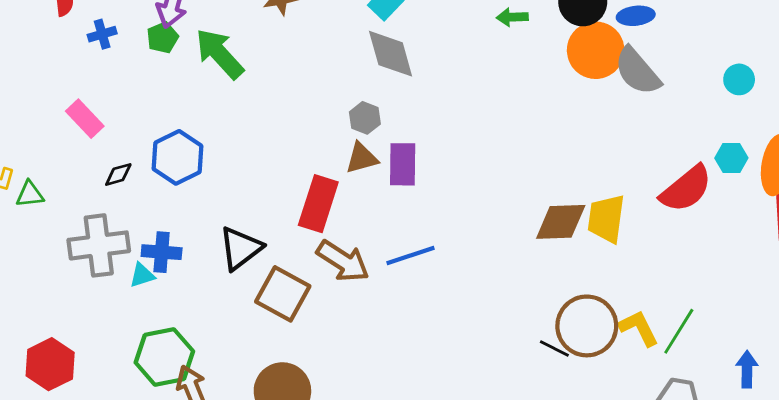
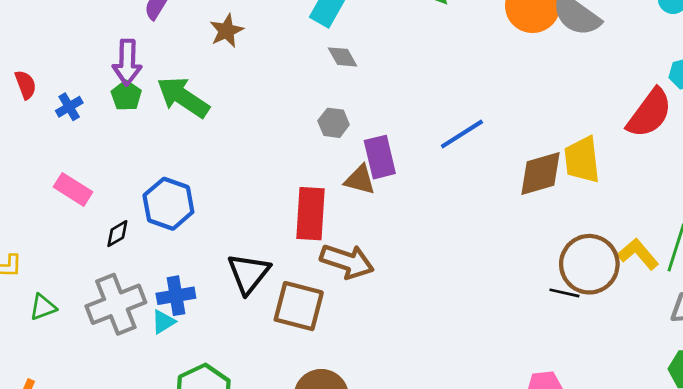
gray diamond: (391, 54) -> (342, 57), size x0.6
brown triangle: (362, 158) -> (360, 180), moved, turned 44
green triangle: (30, 194) -> (43, 307), moved
blue line: (411, 255) -> (462, 134), moved

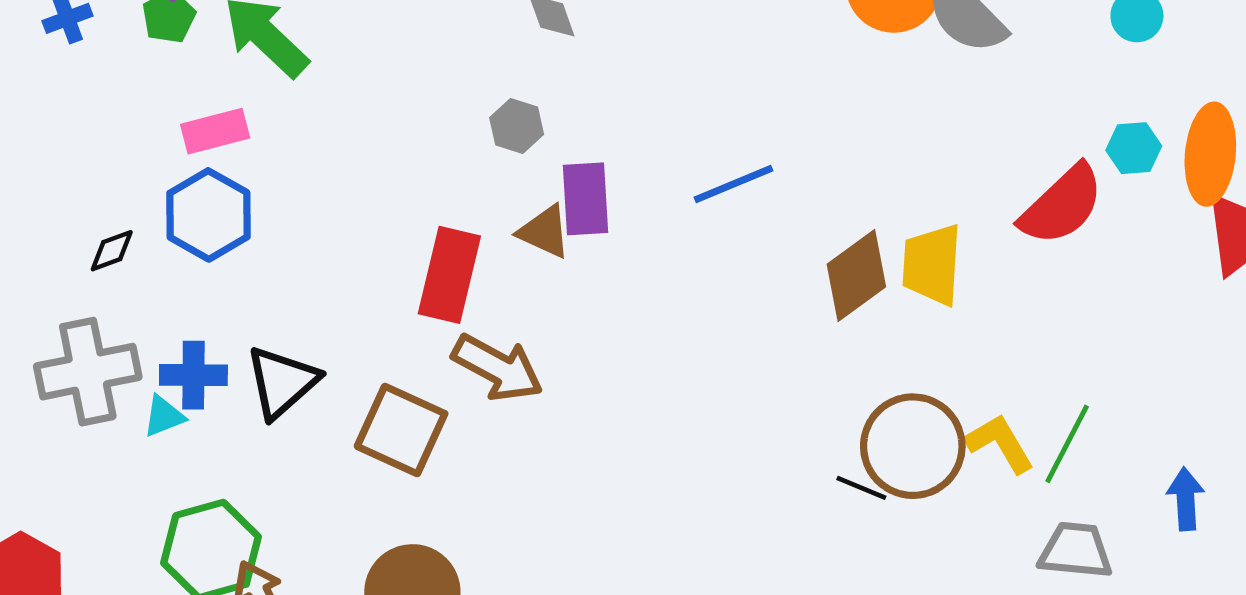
brown diamond: (540, 173) -> (856, 276), turned -30
pink rectangle: (73, 189) -> (215, 131), moved, turned -57
black triangle: (249, 273) -> (282, 382), moved

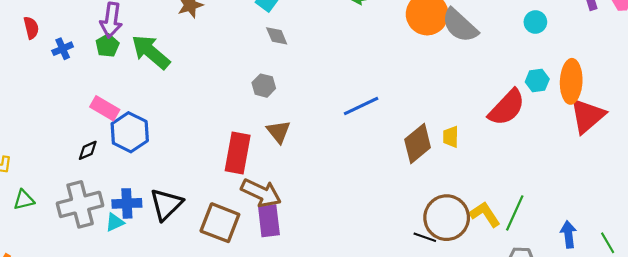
pink rectangle: (215, 131) -> (105, 108), moved, turned 48
purple rectangle: (585, 199) -> (269, 221), moved
brown triangle: (544, 232) -> (279, 132), turned 30
yellow trapezoid: (932, 265) -> (451, 137), size x0.6

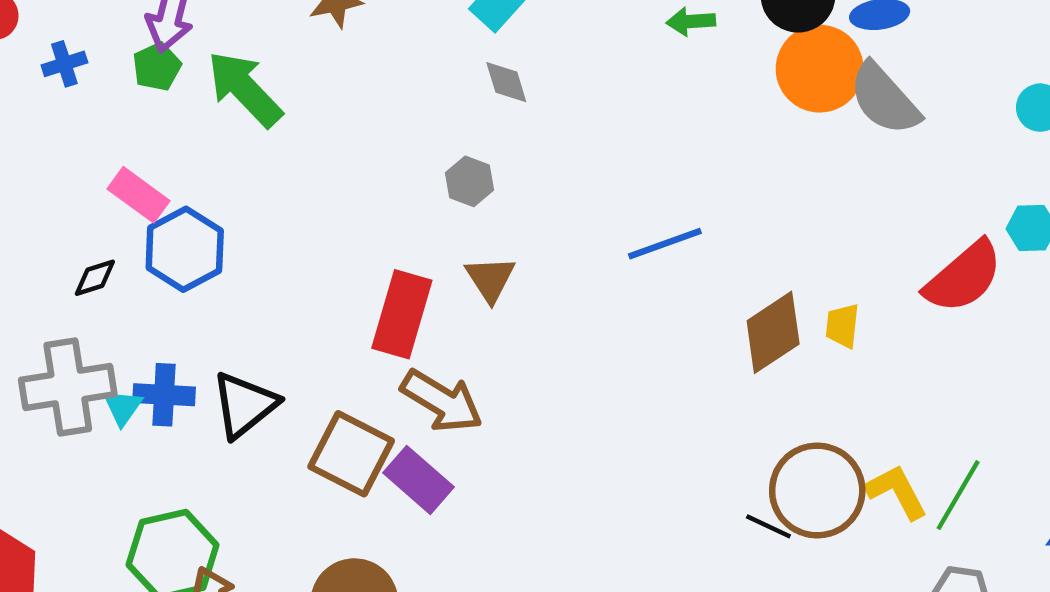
purple rectangle: (269, 221) -> (419, 480), moved, turned -48
cyan triangle: (115, 222) -> (123, 407), moved, turned -36

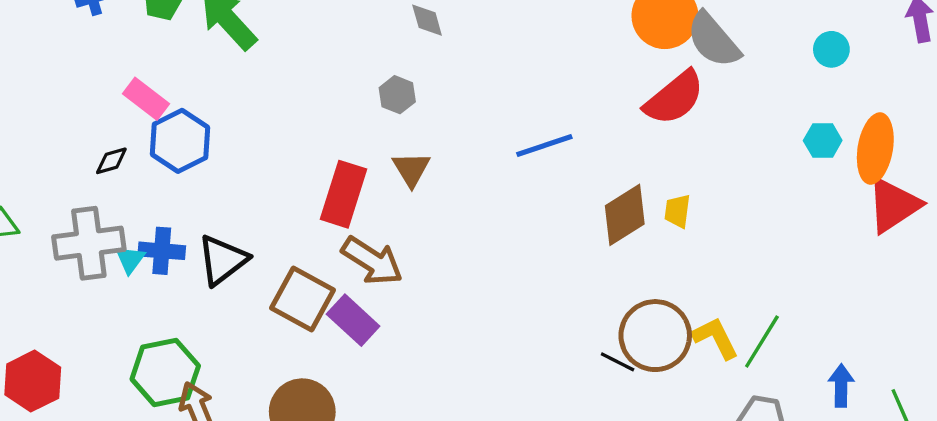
red semicircle: (964, 277) -> (674, 98), moved

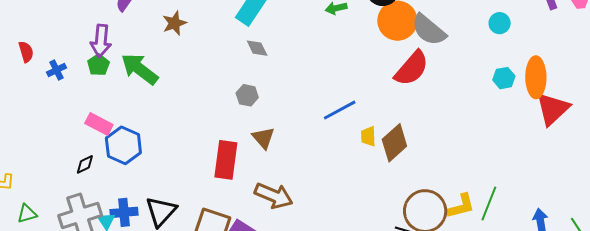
yellow trapezoid: (677, 211) -> (368, 136), moved
brown arrow: (372, 261) -> (274, 196), moved
yellow L-shape: (715, 338) -> (461, 206), turned 112

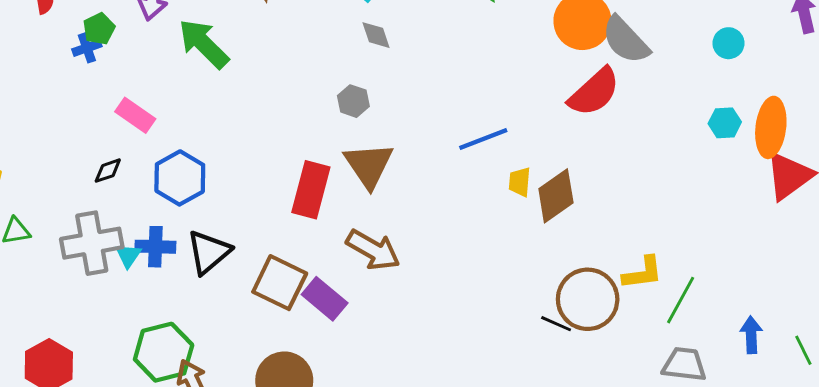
green pentagon: (98, 65) -> (99, 29), moved
blue cross: (57, 70) -> (87, 48), moved
brown triangle: (263, 138) -> (369, 165), size x1.5
blue hexagon: (123, 145) -> (180, 178), moved
yellow L-shape: (461, 206) -> (643, 273), moved

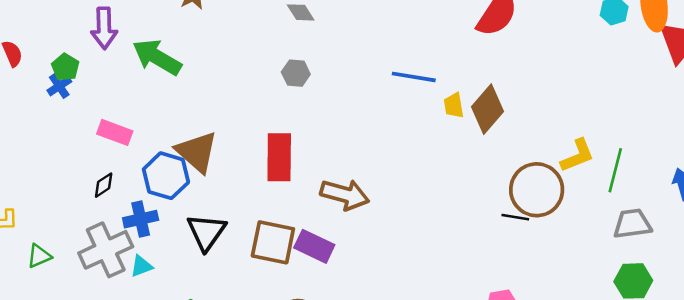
blue line: (483, 139) -> (414, 77), turned 45
brown triangle: (369, 165) -> (197, 152), moved
blue cross: (155, 247) -> (141, 219), moved
cyan triangle: (128, 256) -> (141, 266), moved, turned 50

